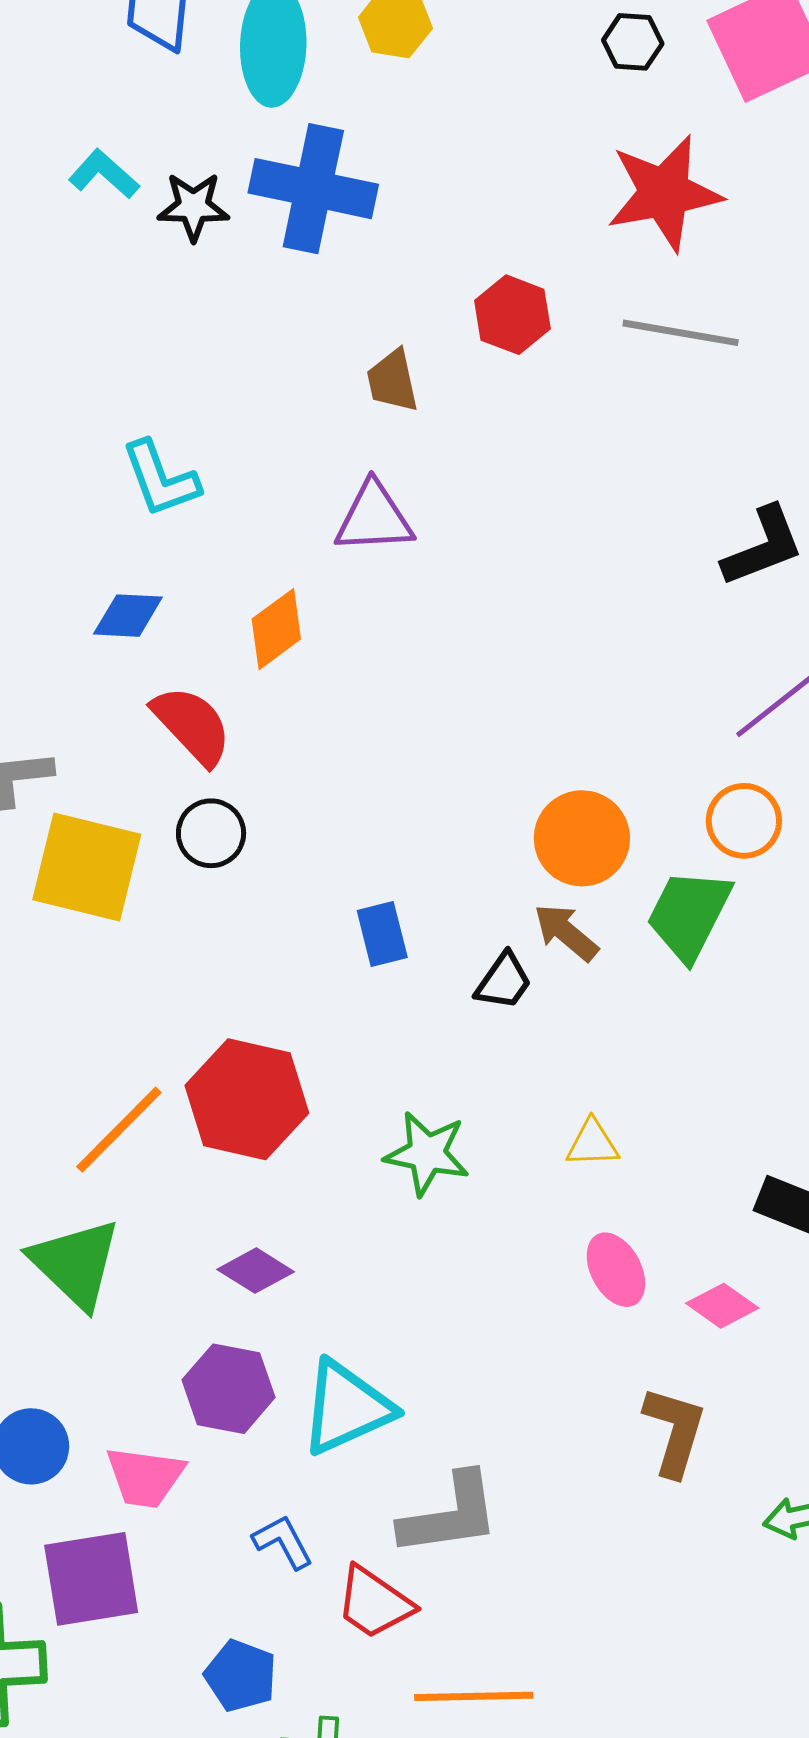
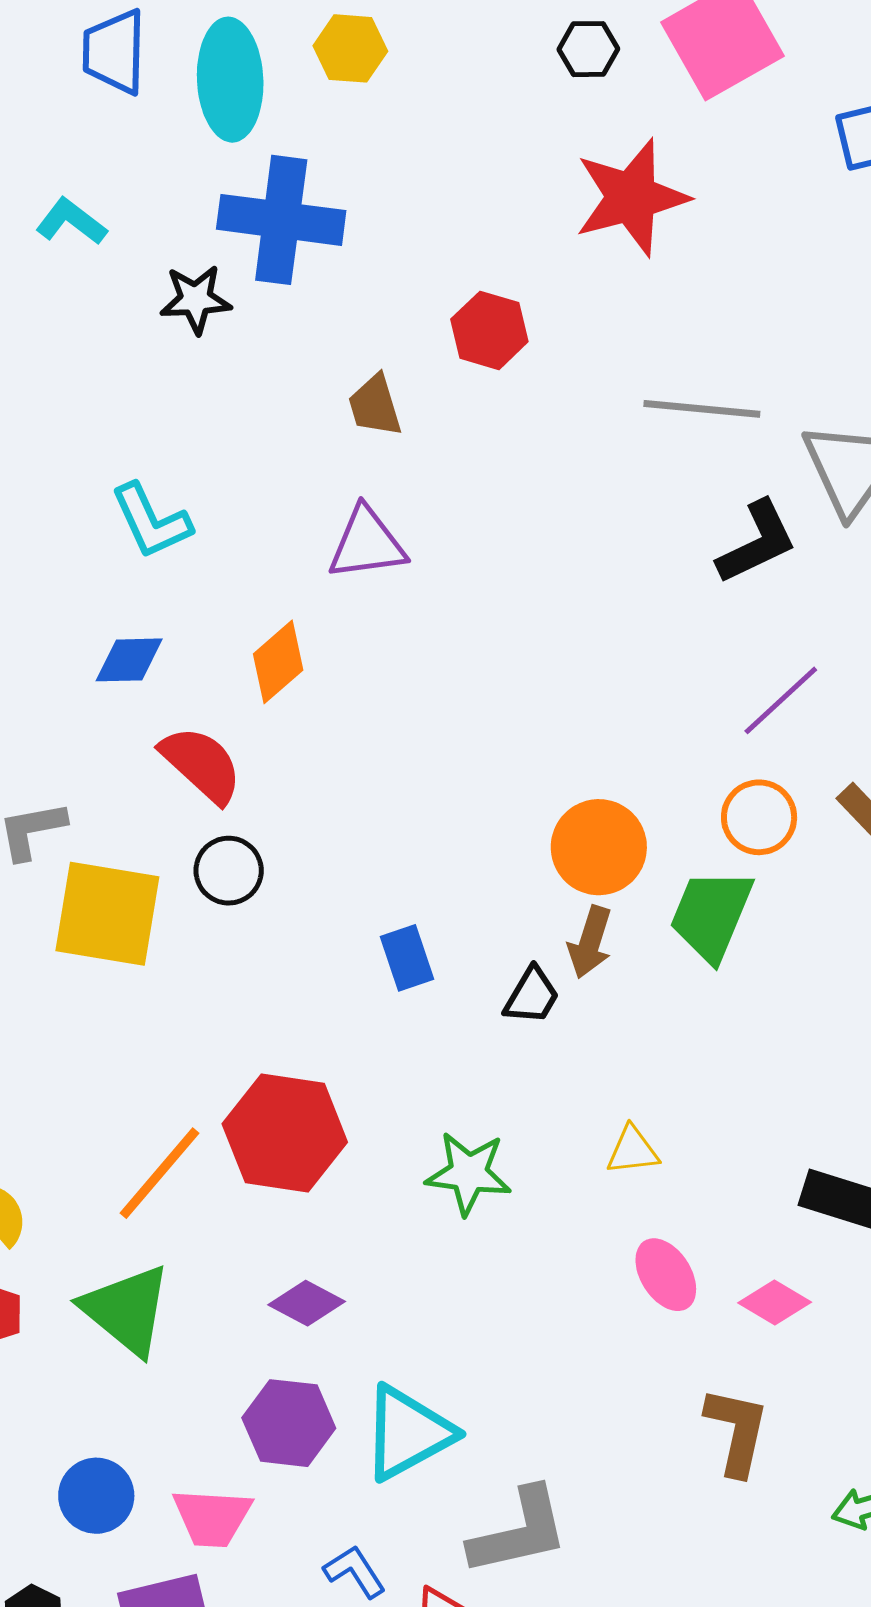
black star: (193, 207) -> (196, 299), moved
gray line: (681, 333) -> (702, 409), moved
brown arrow: (566, 932) -> (590, 942), turned -108

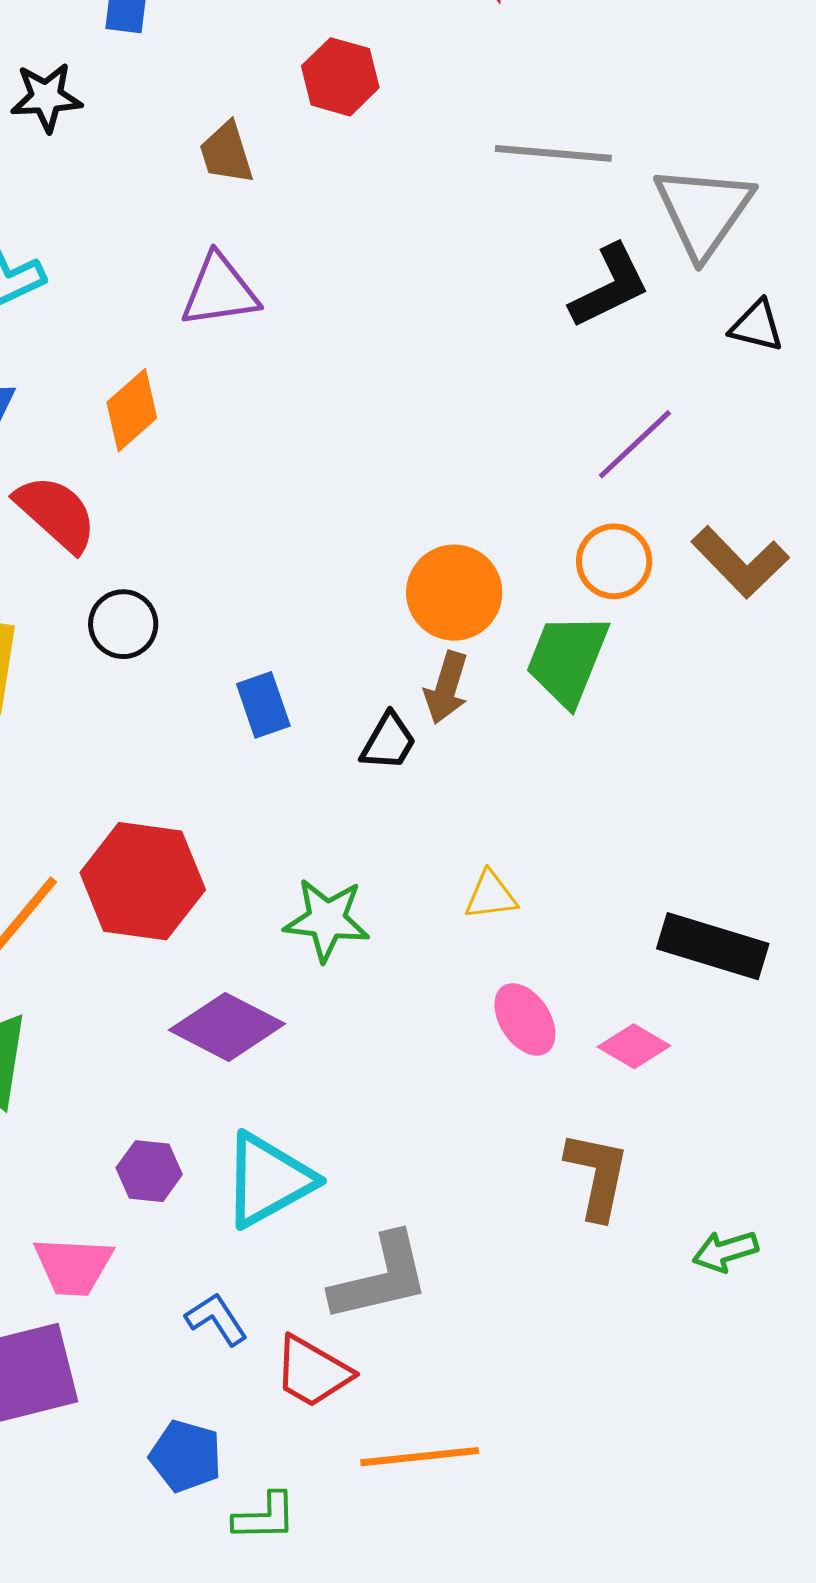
black star: (196, 299) -> (46, 97), moved
black circle: (229, 871) -> (123, 624), moved
purple diamond: (307, 1303) -> (227, 1027), moved, size x1.5
purple hexagon: (289, 1423) -> (149, 1171), size x0.7

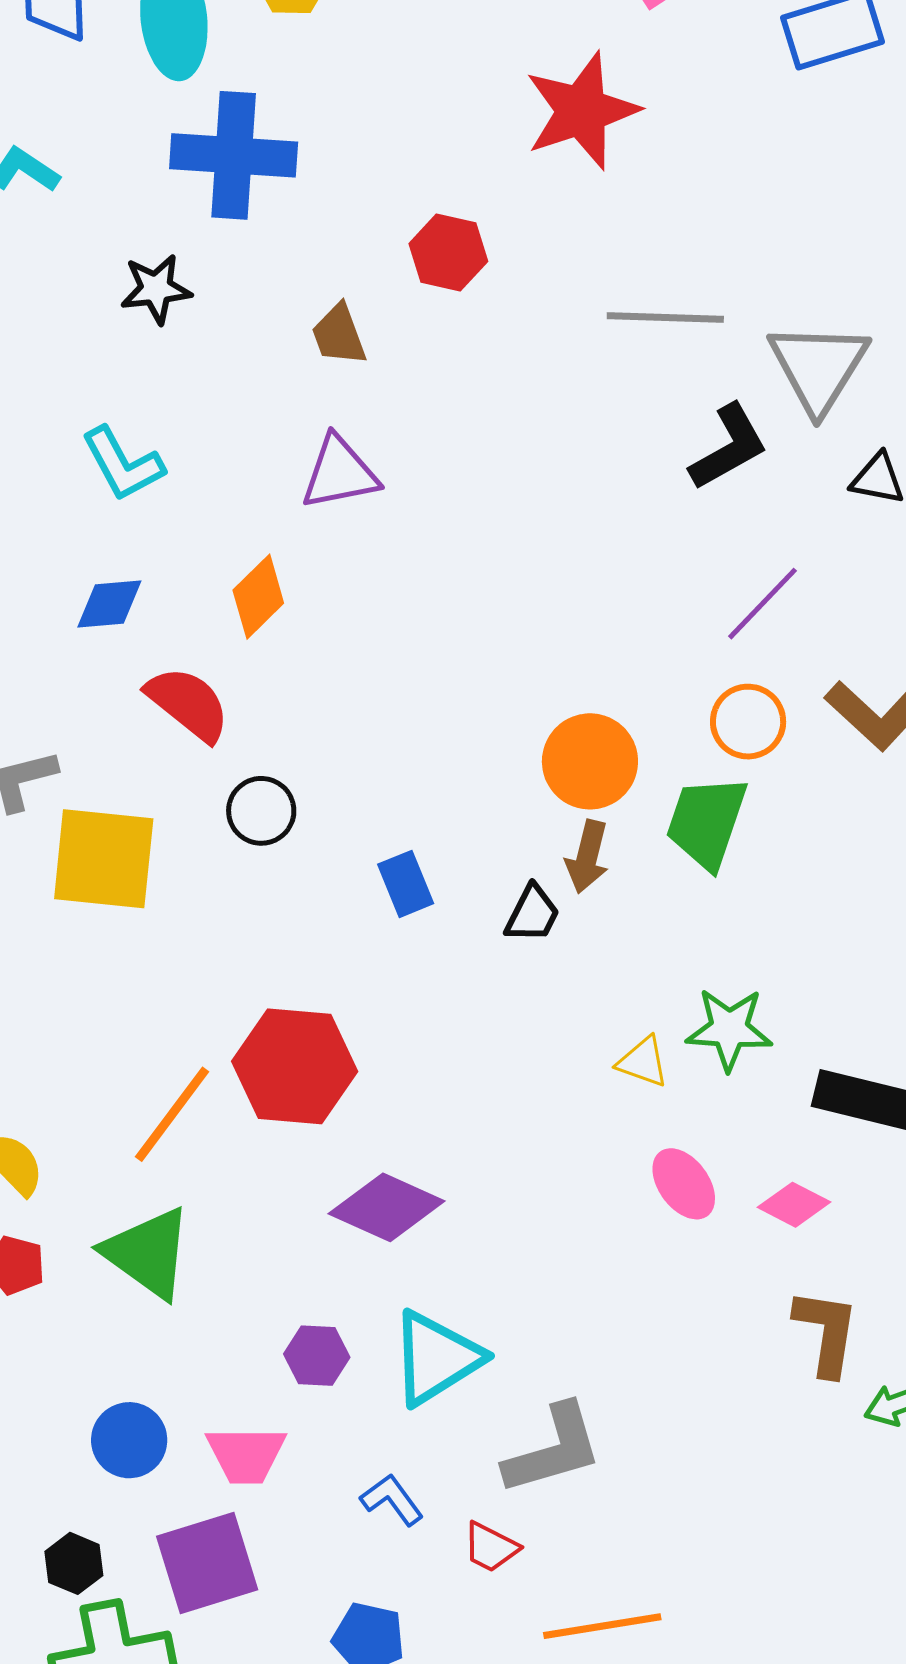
yellow triangle: (491, 896) -> (643, 1062), turned 30
green star: (327, 920) -> (729, 1029), moved
brown L-shape: (597, 1175) -> (826, 1332), moved
red trapezoid: (313, 1372) -> (491, 1547), size x0.7

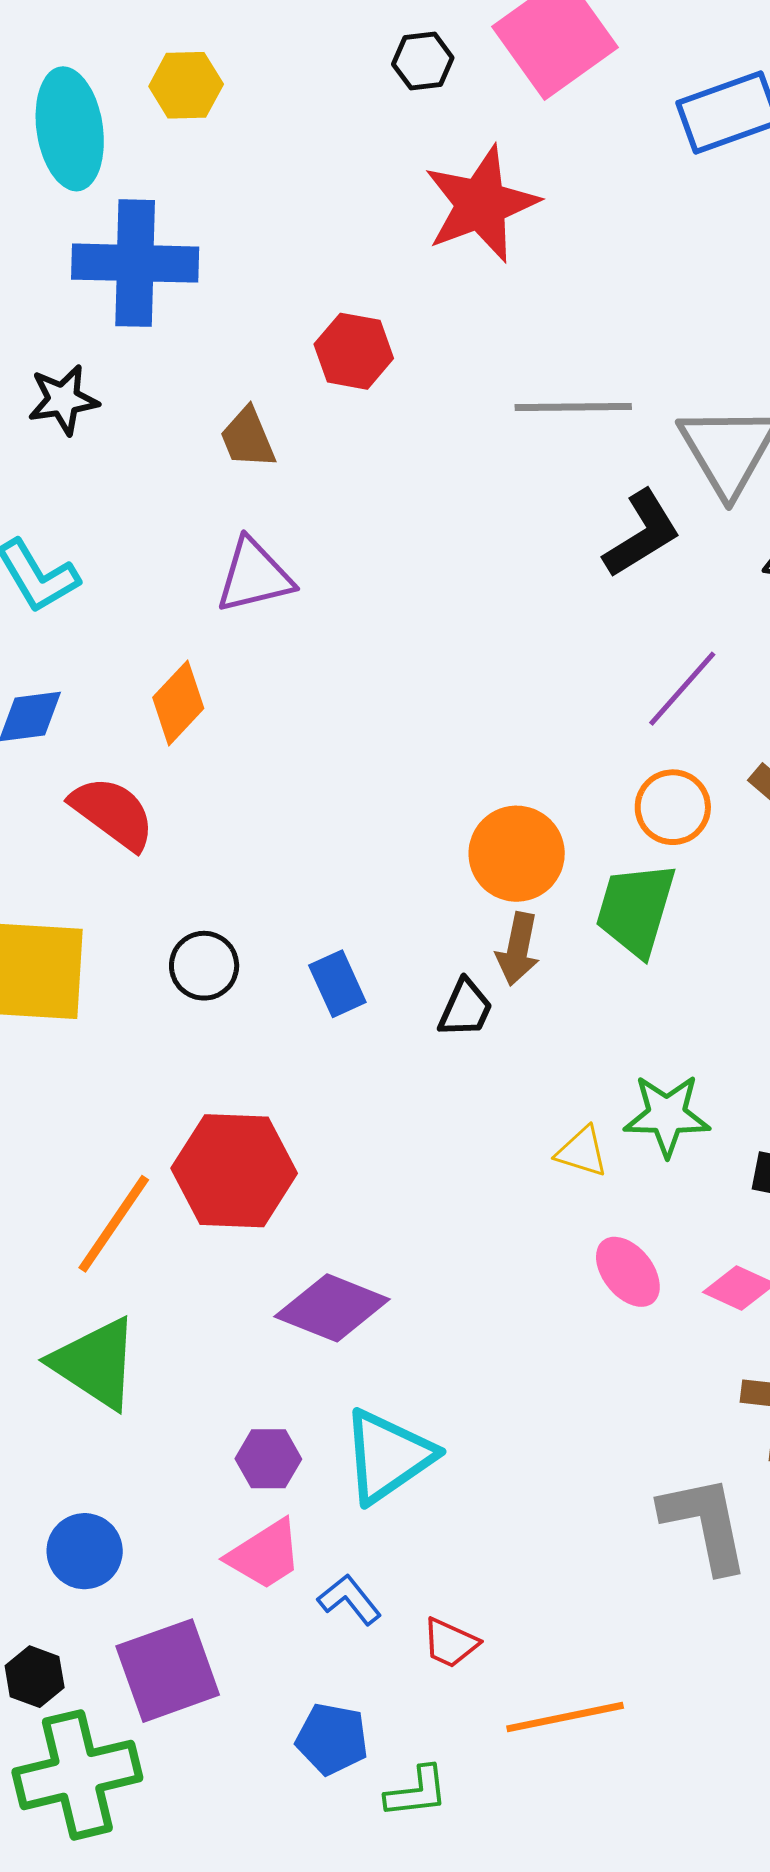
black circle: (261, 811) -> (204, 966), moved
gray L-shape: (553, 1450) -> (705, 1523), moved, turned -83
pink trapezoid: (246, 1455) -> (265, 1555), moved, turned -30

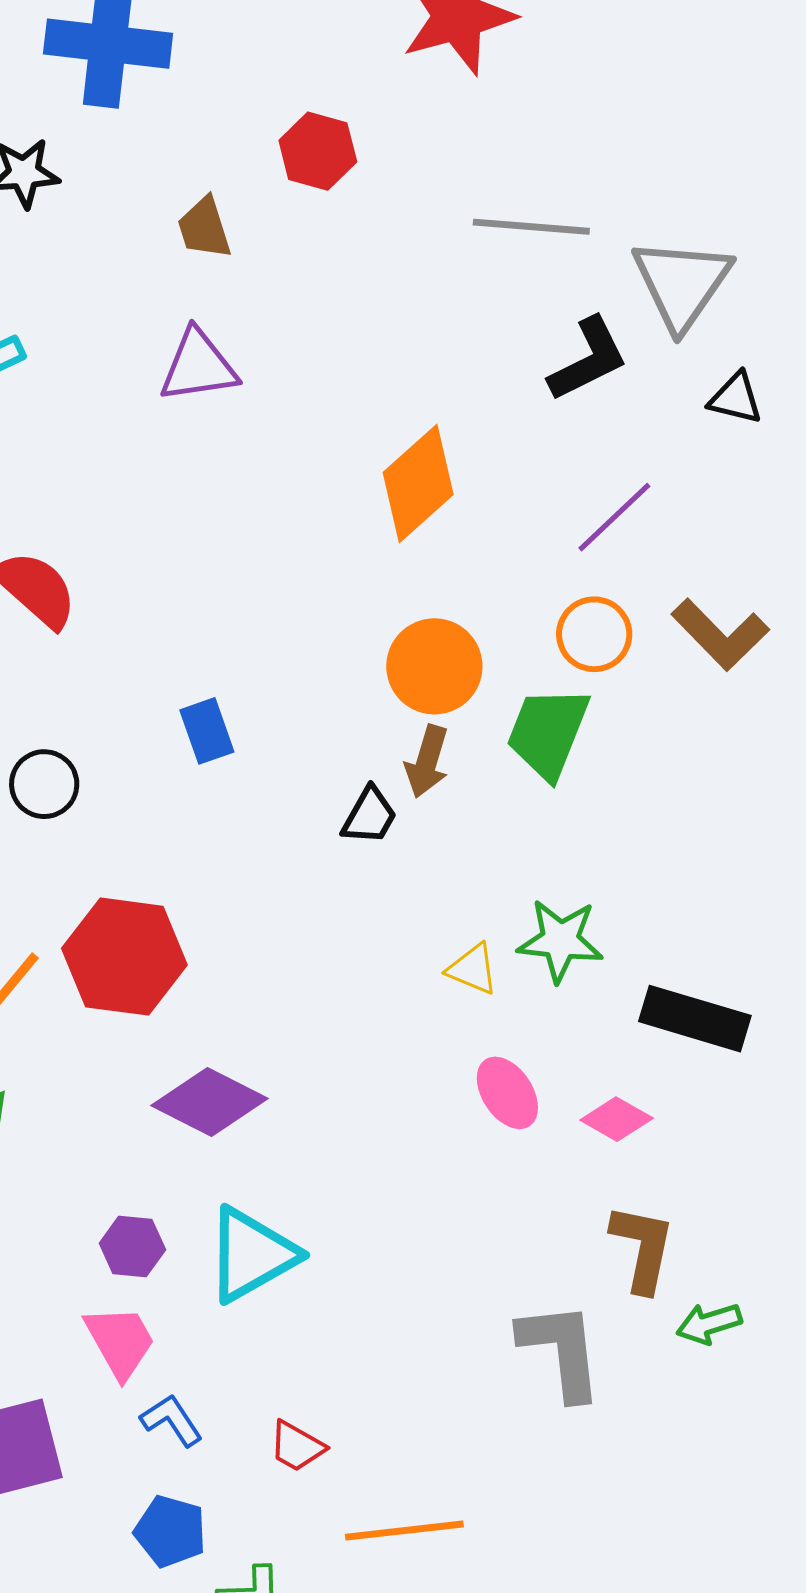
orange diamond: (178, 703) -> (418, 483), moved, size x1.4
black circle: (204, 966) -> (44, 784), moved
blue rectangle: (337, 984) -> (207, 731), moved
pink trapezoid: (265, 1555) -> (120, 1342), turned -92
blue L-shape: (350, 1600) -> (172, 1420), moved

